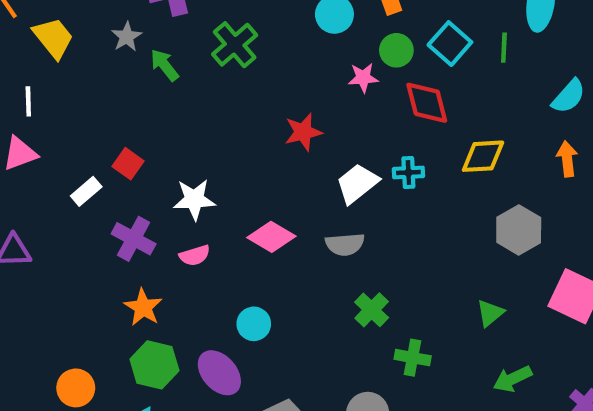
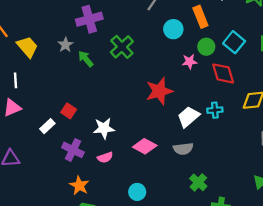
red star: (303, 132) -> (159, 91), size x1.4

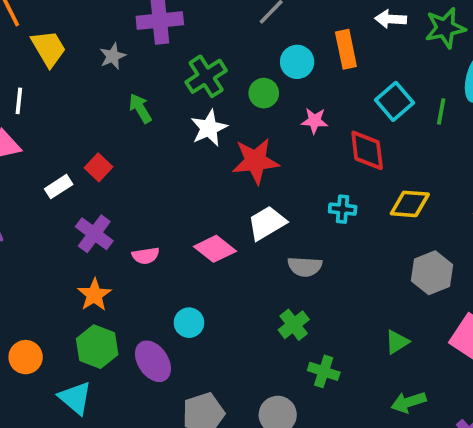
green circle: (206, 47) -> (264, 93), moved
green arrow: (86, 59) -> (140, 108), moved
white trapezoid: (188, 117) -> (267, 223), moved
white star: (104, 128) -> (209, 128), moved, turned -30
gray semicircle: (183, 149) -> (305, 267), moved

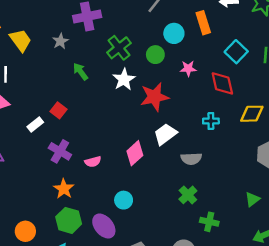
pink diamond: (215, 249) -> (135, 153), turned -75

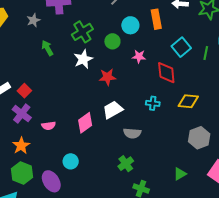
red star: (154, 97) -> (107, 77), size x0.7
red square: (59, 110) -> (24, 91), moved

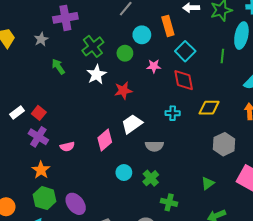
cyan square: (181, 47) -> (185, 51), moved
cyan circle: (71, 161) -> (124, 173), moved

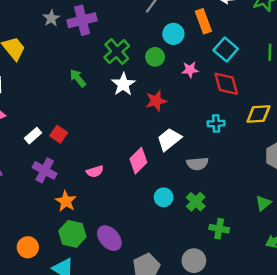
gray star: (41, 39) -> (51, 18), moved
purple cross: (38, 137) -> (45, 170), moved

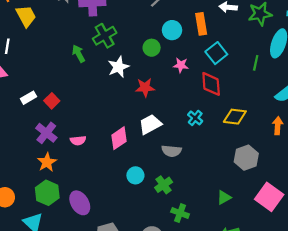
green cross: (117, 52) -> (105, 36), moved
cyan cross: (216, 123) -> (195, 118), turned 32
purple cross: (45, 170) -> (46, 133), moved

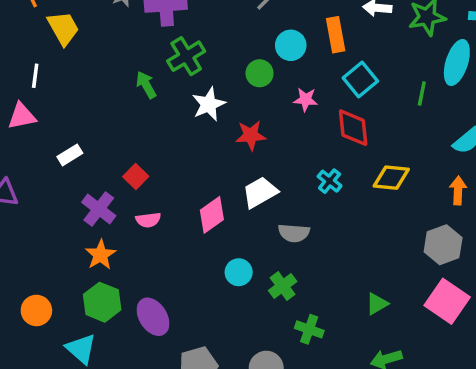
red square: (52, 101) -> (136, 176), moved
gray hexagon: (246, 158) -> (443, 245), moved

